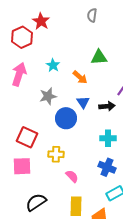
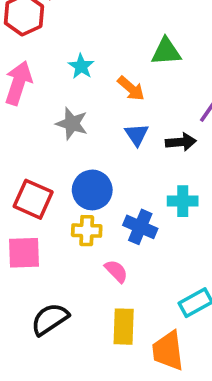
gray star: (48, 96) -> (72, 124), turned 30
blue circle: (66, 118) -> (92, 190), moved
blue cross: (107, 167) -> (140, 227), moved

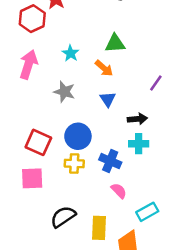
green triangle: (166, 52) -> (115, 43), moved
black arrow: (181, 142) -> (137, 119), moved
pink semicircle: (116, 271) -> (119, 191), moved
black semicircle: (50, 319) -> (63, 217), moved

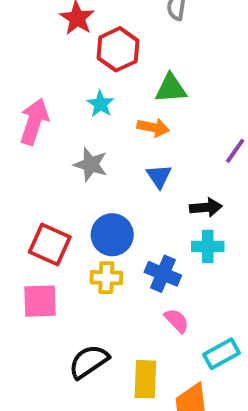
red hexagon: (32, 19) -> (118, 49), moved
orange arrow: (104, 68) -> (153, 127), turned -30

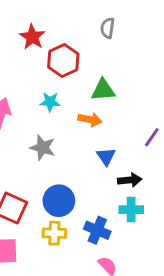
cyan star: (100, 104) -> (50, 102), turned -30
blue triangle: (159, 176) -> (106, 156), moved

